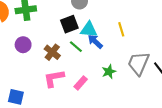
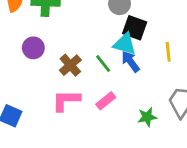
black square: (69, 24) -> (135, 28), moved, turned 30
green star: (109, 72) -> (147, 117), moved
pink rectangle: (81, 83) -> (106, 101), moved

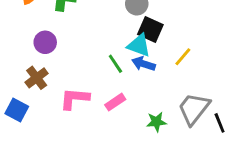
yellow line: (168, 52) -> (183, 57), turned 42
blue arrow: (130, 62) -> (143, 64), turned -40
brown cross: (70, 65) -> (37, 78), moved

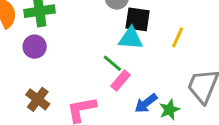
purple circle: (45, 42) -> (35, 47), moved
blue arrow: (143, 64) -> (146, 103), moved, turned -40
pink rectangle: (115, 102) -> (120, 81), moved

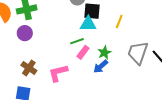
green line: (112, 63) -> (77, 41), turned -56
green star: (169, 110) -> (104, 53), moved

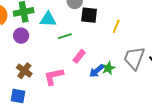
cyan triangle: (88, 24) -> (48, 19), moved
green line: (77, 41) -> (65, 36), moved
green star: (104, 53) -> (108, 68), moved

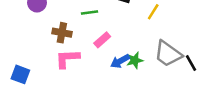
gray trapezoid: (134, 58) -> (168, 54), turned -85
brown cross: (24, 71) -> (62, 33), moved, turned -35

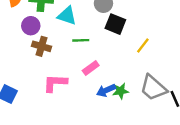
brown cross: (62, 33) -> (41, 46), moved

